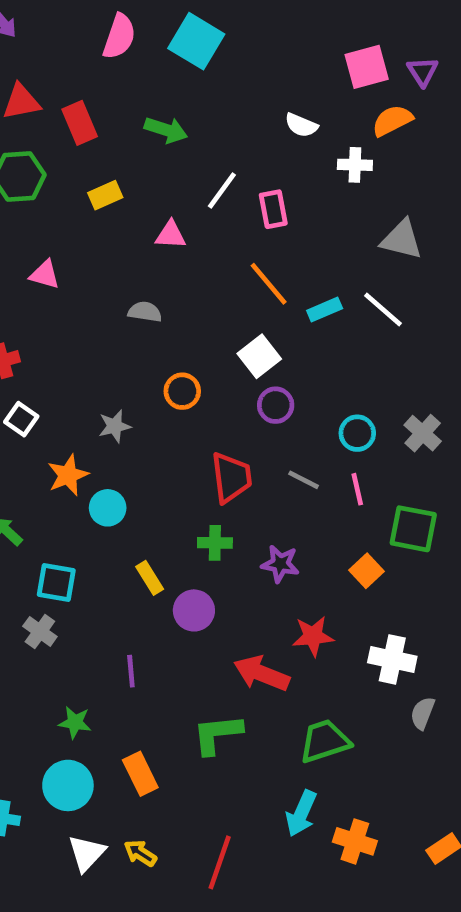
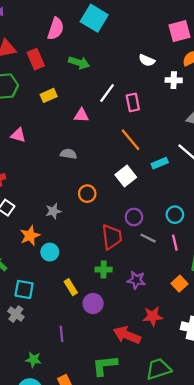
pink semicircle: (119, 37) -> (56, 29), moved
cyan rectangle: (325, 309) -> (160, 163), moved
purple circle: (276, 405) -> (134, 217), moved

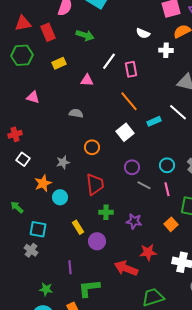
red trapezoid: (112, 237) -> (95, 184), moved
green L-shape: (105, 365) -> (89, 288), moved

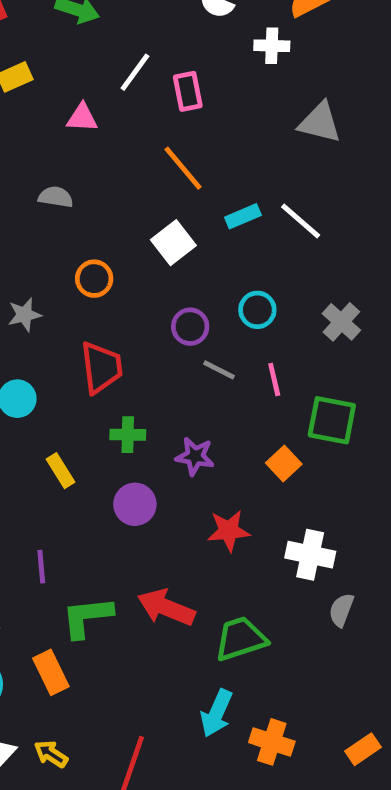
white line: (178, 112) -> (301, 221), moved
cyan circle: (167, 165) -> (257, 310), moved
purple circle: (97, 241) -> (135, 504), moved
red arrow: (126, 268) -> (166, 608), moved

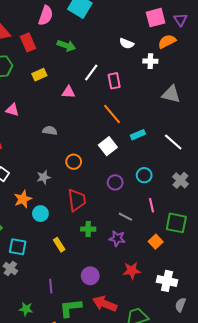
gray semicircle: (56, 197) -> (50, 131), moved
white line: (301, 221) -> (173, 142), moved
gray line: (219, 370) -> (125, 217), moved
purple circle: (135, 504) -> (90, 276), moved

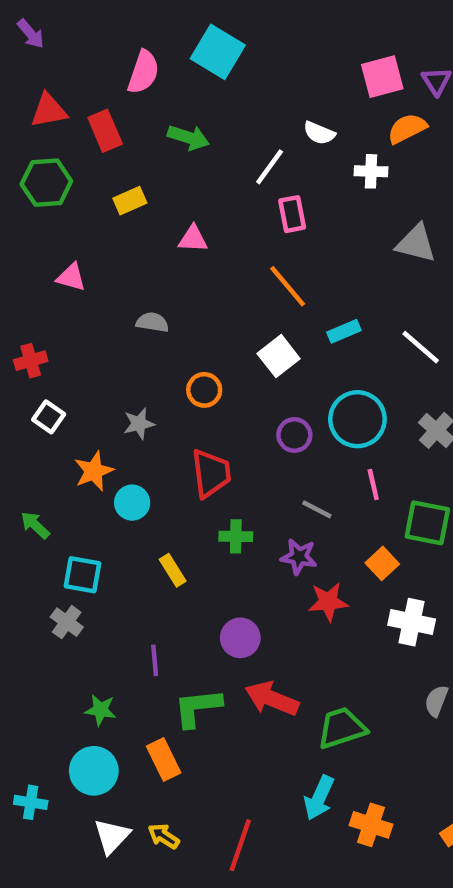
white line: (91, 73) -> (270, 167), moved
cyan circle: (144, 175) -> (357, 419), size x1.6
red star: (132, 271) -> (328, 602), moved
white cross: (167, 281) -> (412, 622), moved

